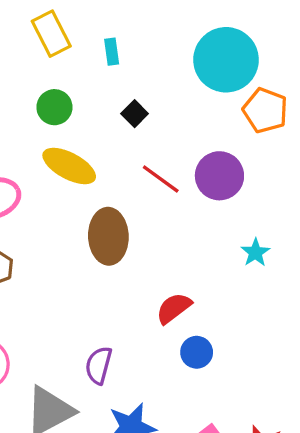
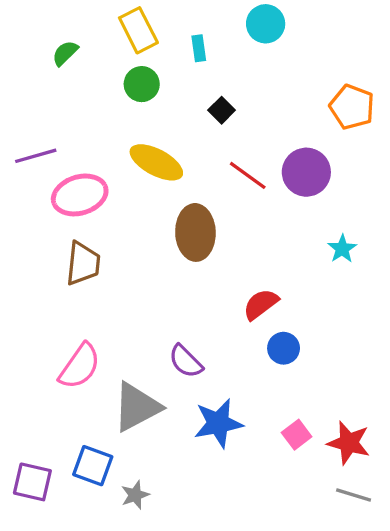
cyan circle: (226, 60) -> (266, 24), moved, size x0.6
green circle: (54, 107) -> (142, 84), moved
purple semicircle: (99, 365) -> (186, 361), turned -60

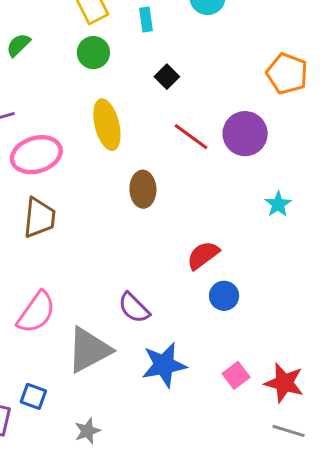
green semicircle: (65, 53) -> (18, 45), moved
yellow ellipse: (156, 162) -> (107, 125), turned 48
brown ellipse: (195, 232) -> (143, 189), size x0.7
blue square: (93, 466) -> (33, 396), moved, size x0.7

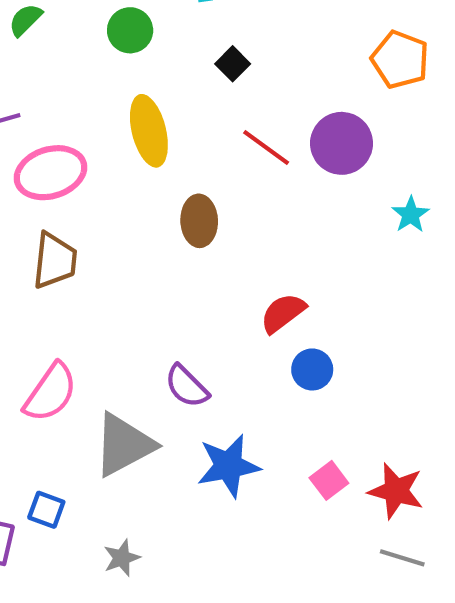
cyan star: (278, 204) -> (411, 215), moved

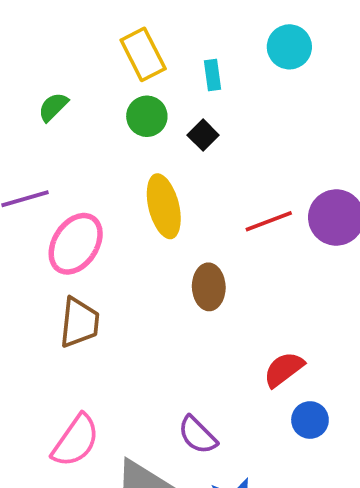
black square: (233, 64) -> (203, 135), moved
red line: (266, 148) -> (269, 221), turned -57
pink ellipse: (50, 173) -> (76, 244), turned -40

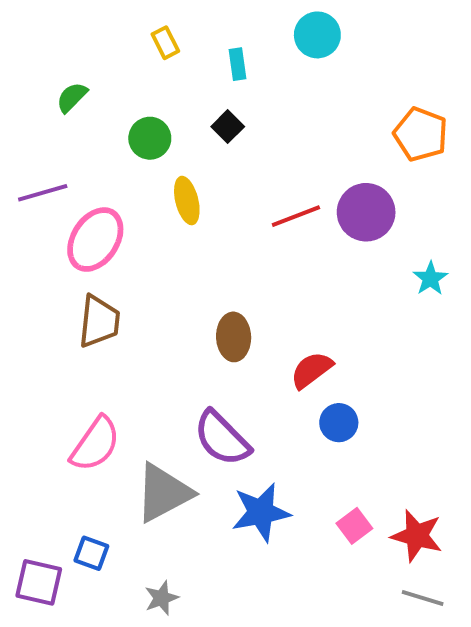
yellow rectangle: (143, 54) -> (165, 43), size x0.6
green circle: (147, 116) -> (150, 138), moved
yellow ellipse: (164, 206) -> (187, 201), size x0.7
brown ellipse: (209, 287) -> (234, 337), moved
purple semicircle: (197, 435) -> (222, 438), size x1.4

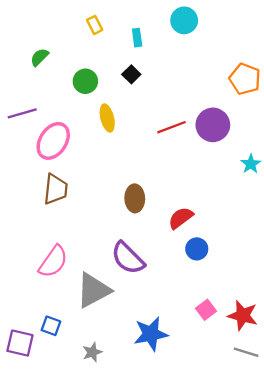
blue star: (261, 512) -> (151, 334), moved

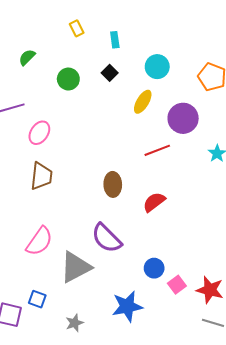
cyan circle: (184, 20) -> (157, 67), moved
yellow ellipse: (107, 118) -> (143, 102), moved, turned 45
red line: (172, 127) -> (157, 150), moved
pink ellipse: (53, 141) -> (39, 133), size x0.7
blue circle: (197, 249) -> (154, 268), moved

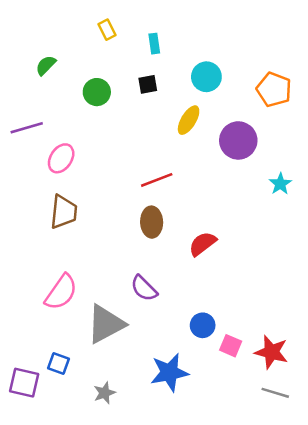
black square: (110, 73) -> (148, 84), turned 35
red line: (157, 150) -> (157, 180), moved
purple semicircle: (107, 238) -> (144, 288), size x0.7
pink square: (177, 285) -> (231, 346), turned -30

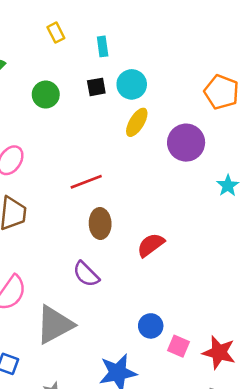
cyan circle: (206, 77) -> (132, 84), moved
red line: (157, 180) -> (86, 182), moved
purple semicircle: (144, 288) -> (86, 274), moved

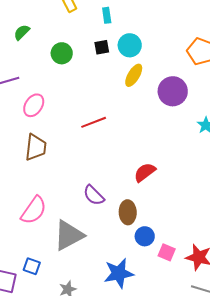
brown ellipse: (100, 223) -> (128, 212), moved

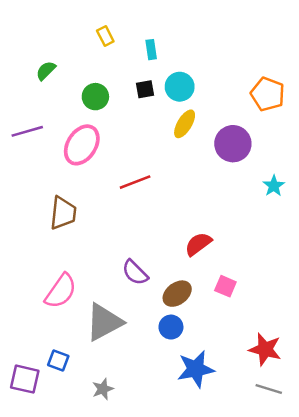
pink ellipse: (34, 105) -> (82, 145), moved, size x1.4
brown ellipse: (128, 212) -> (177, 294), turned 55
blue circle: (145, 236) -> (171, 327), moved
pink square: (167, 252) -> (225, 286), moved
blue star: (119, 273) -> (196, 369), moved

